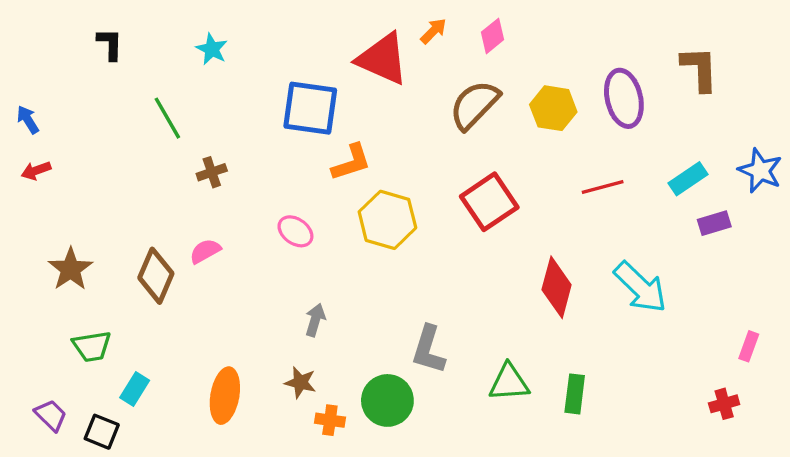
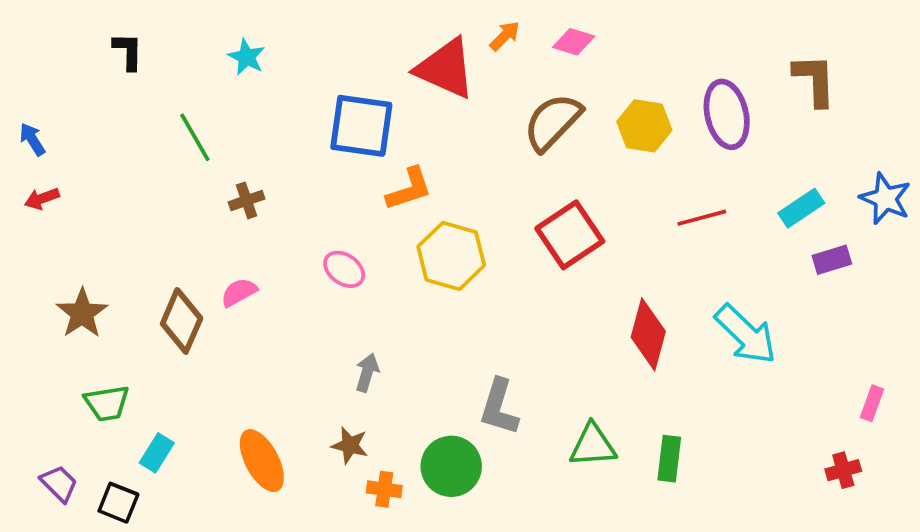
pink diamond: (493, 36) -> (574, 42), turned 56
orange ellipse: (225, 396) -> (262, 461), turned -38

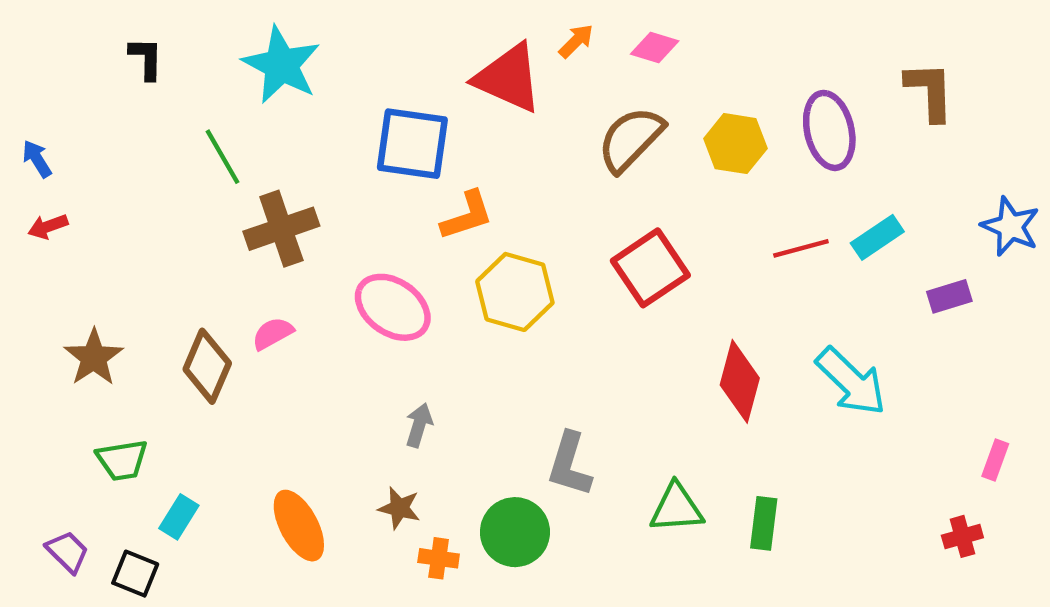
cyan star: (247, 57) -> (281, 65), size x1.8
brown cross: (247, 200) -> (281, 229), size x1.8
cyan rectangle: (801, 208) -> (877, 237), moved
pink ellipse: (344, 269) -> (393, 307), size x1.6

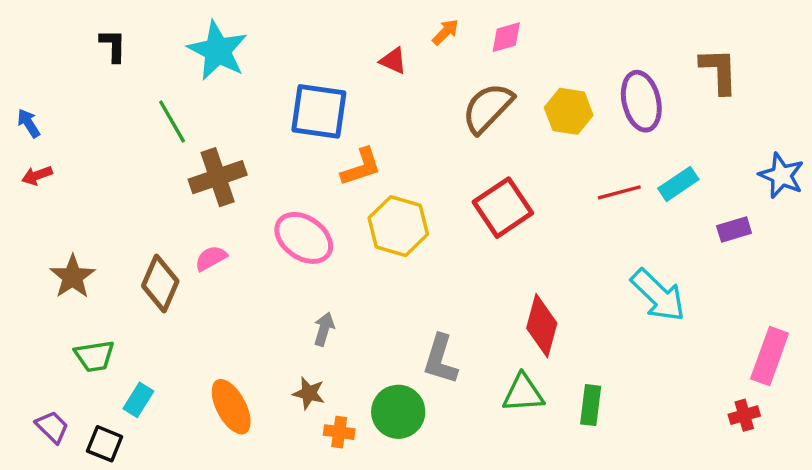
pink diamond: (655, 48) -> (506, 37), turned -33
red triangle: (508, 78) -> (393, 61), size x0.5
red diamond: (740, 381) -> (542, 326), moved
pink rectangle: (995, 460) -> (770, 356), size x1.8

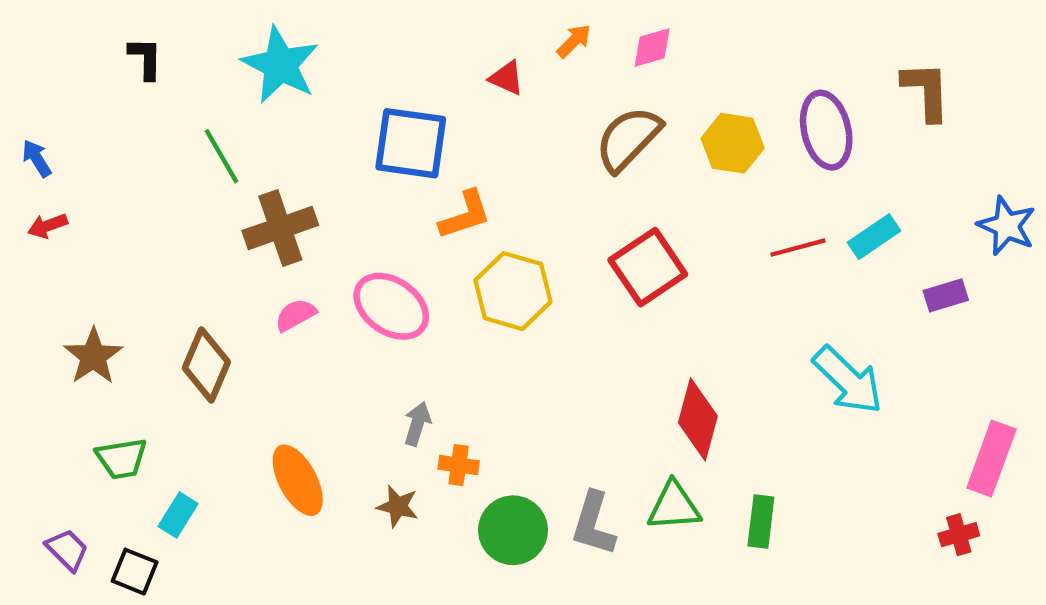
pink semicircle: (211, 258) -> (296, 315), moved
gray L-shape: (440, 359) -> (593, 524), moved
orange ellipse: (231, 407) -> (298, 480), moved
orange cross: (339, 432) -> (459, 465), moved

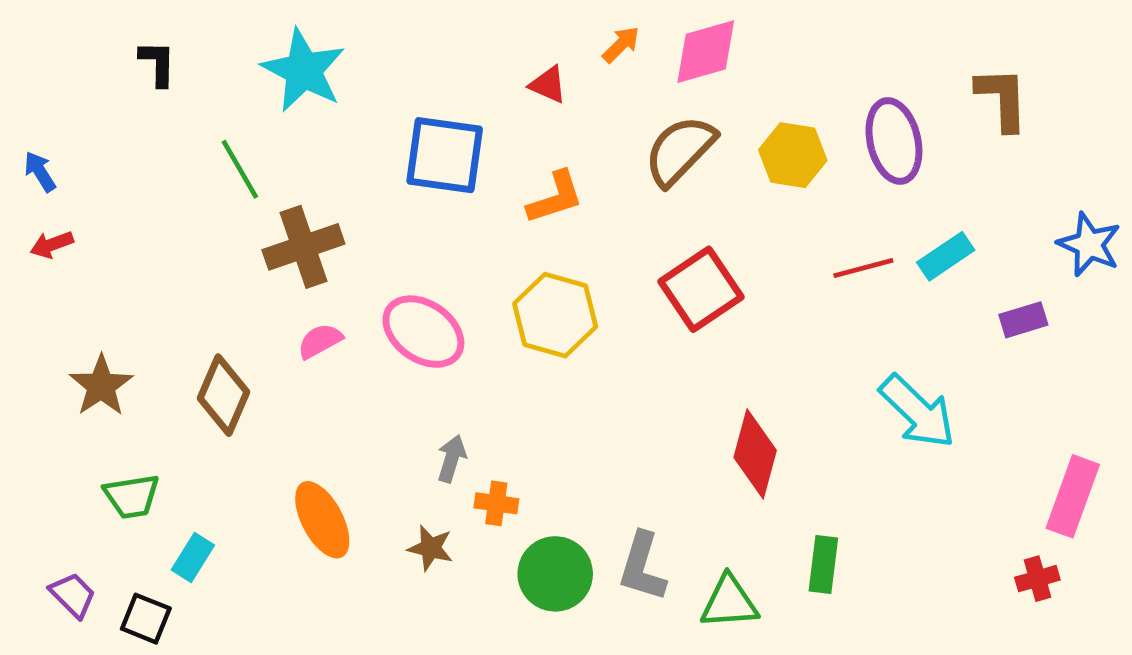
pink diamond: (652, 47) -> (706, 52), size x1.5
orange L-shape: (465, 215) -> (555, 197), moved
green triangle: (674, 506) -> (729, 602), moved

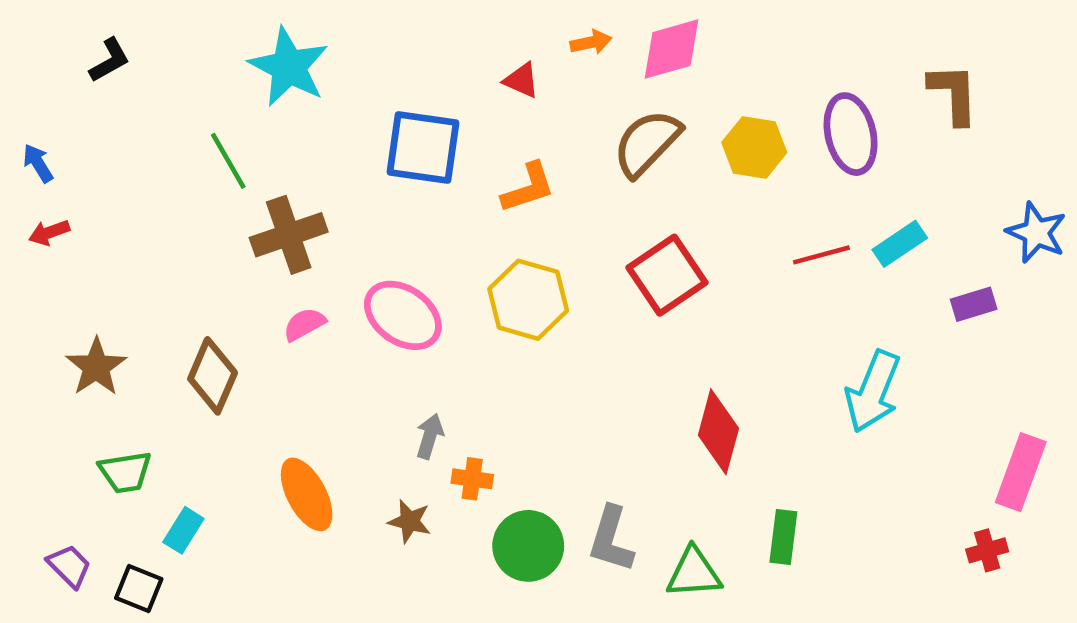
orange arrow: (621, 45) -> (591, 42), turned 33
black L-shape: (158, 63) -> (110, 60), moved, turned 60
cyan arrow: (917, 412) -> (873, 391), turned 68

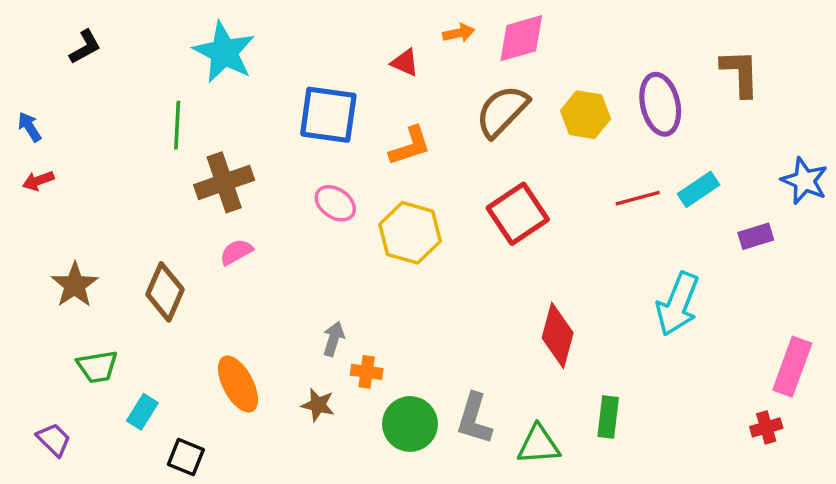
green line: (228, 161) -> (177, 125), turned 33
pink ellipse: (403, 315) -> (335, 203), moved, size x0.7
black square: (139, 588) -> (186, 457), moved

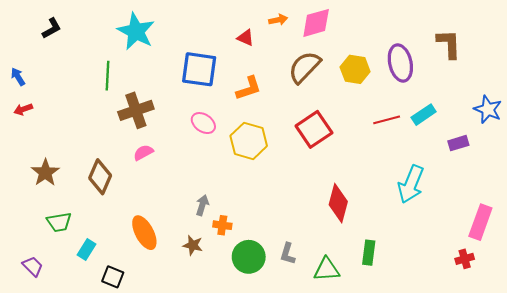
gray L-shape: (474, 419) -> (288, 254), size x0.7

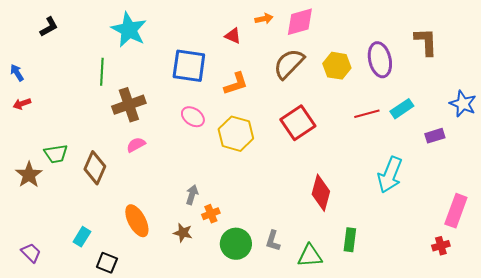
brown star: (45, 173) -> (29, 175), moved
green trapezoid: (59, 222) -> (56, 154), moved
orange cross: (222, 225) -> (211, 214), turned -30

